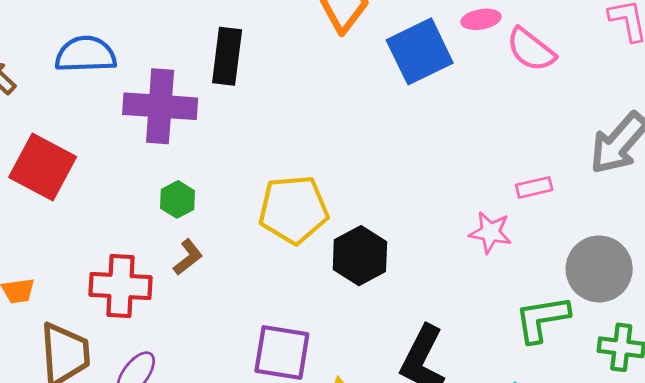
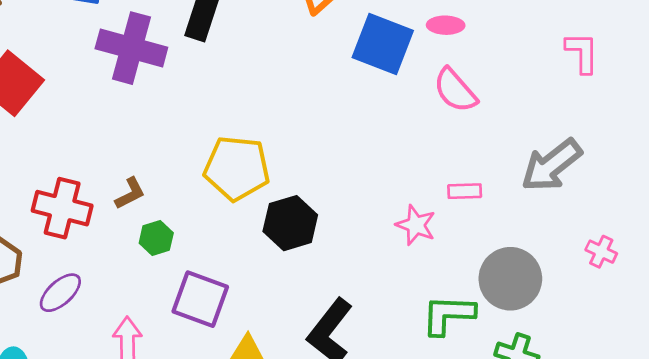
pink semicircle: (531, 50) -> (455, 90), moved
blue square: (420, 51) -> (383, 44), turned 36
green hexagon: (178, 199) -> (156, 238), moved

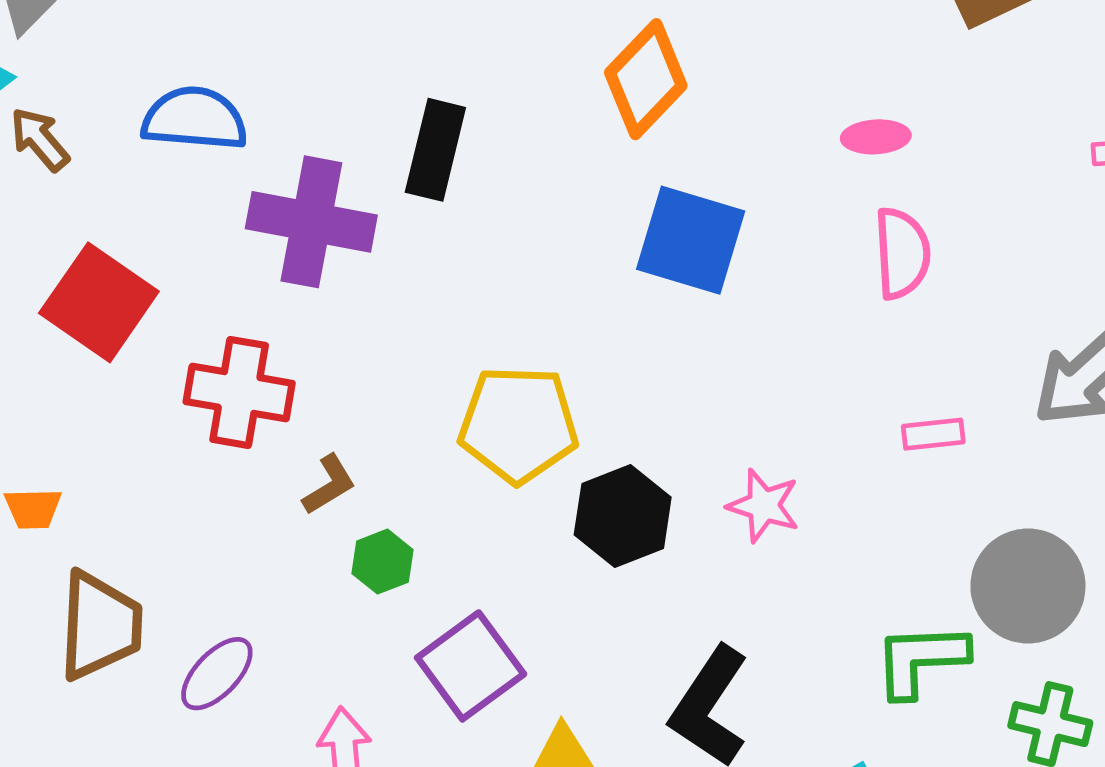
blue square: (383, 44) -> (691, 240), moved
pink semicircle: (455, 90) -> (902, 253), turned -138
red cross: (62, 208) -> (239, 392), moved
pink star: (416, 225) -> (764, 506), moved
purple square: (200, 299) -> (471, 666), turned 38

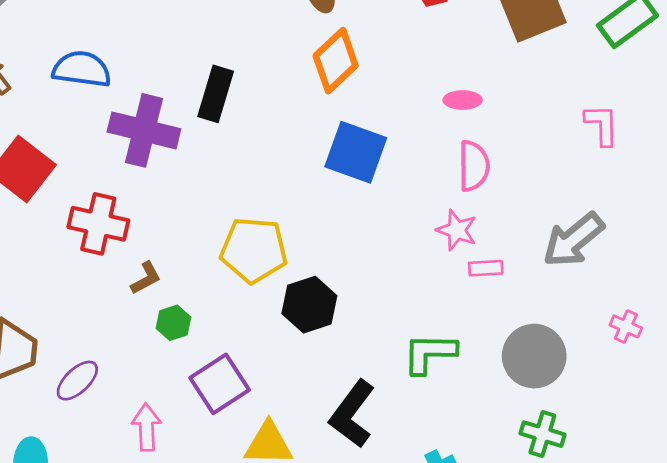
pink star: (764, 506) -> (457, 230), moved
green L-shape: (921, 660) -> (429, 353), moved

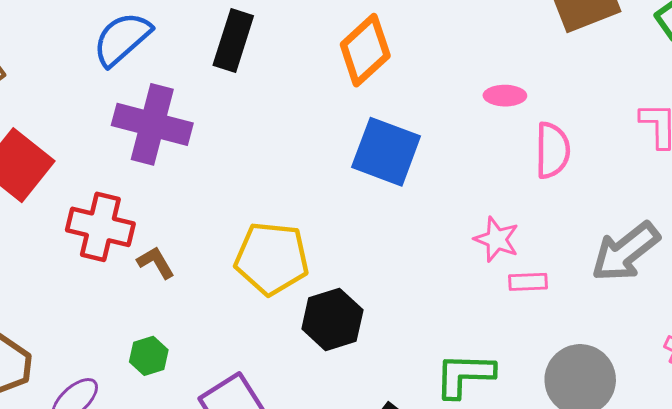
blue semicircle: (82, 69) -> (122, 39), moved, turned -50
black rectangle: (216, 94) -> (233, 40), moved
pink semicircle: (474, 166) -> (552, 150), moved
brown L-shape: (146, 278) -> (156, 263), moved, turned -93
green hexagon: (173, 323) -> (149, 356), moved

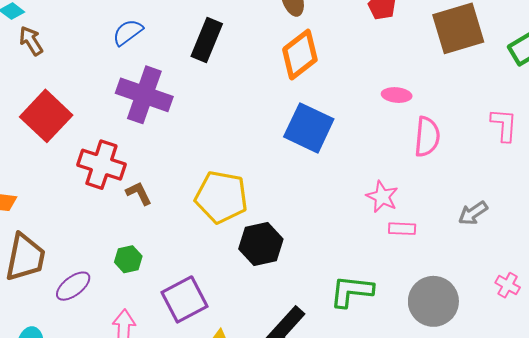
blue semicircle: (122, 39) -> (128, 32), size x0.7
gray arrow: (625, 252) -> (473, 213), size x0.6

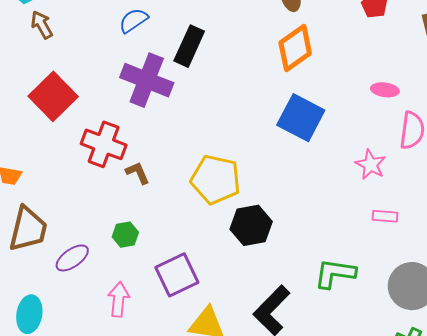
black rectangle: (207, 40) -> (189, 46), moved
pink star: (382, 197) -> (371, 165), moved

